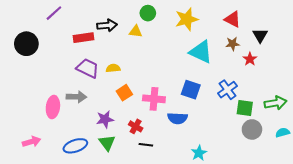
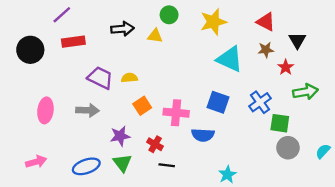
red rectangle: (84, 38) -> (73, 42), moved
green arrow: (275, 103) -> (305, 92), moved
pink ellipse: (53, 107) -> (45, 110), moved
cyan semicircle: (283, 133) -> (323, 151), turned -32

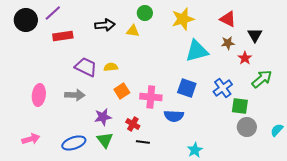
black circle: (30, 50) -> (26, 20), moved
cyan triangle: (230, 59) -> (197, 51), turned -40
green arrow: (305, 92) -> (262, 79), turned -30

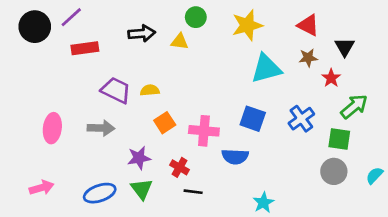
green square: (240, 106) -> (339, 139), moved

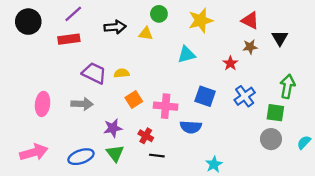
purple line: (71, 17) -> (73, 14), moved
cyan triangle: (266, 69) -> (186, 55), moved, size x0.7
red star: (331, 78) -> (230, 63), moved
green arrow: (354, 106) -> (287, 86), turned -40
pink arrow: (42, 188) -> (34, 152), size x1.4

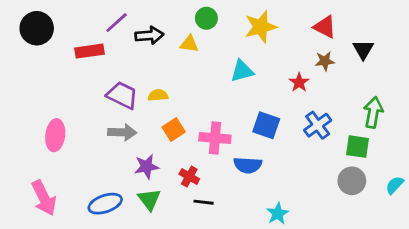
purple line: (73, 14) -> (117, 23), moved
gray arrow: (82, 104) -> (122, 132), moved
pink arrow: (34, 152) -> (44, 198), turned 80

